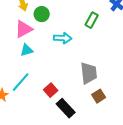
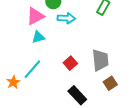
cyan arrow: (63, 38) -> (66, 18), moved
red square: (51, 90) -> (70, 63), moved

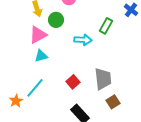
cyan arrow: (66, 18) -> (83, 40), moved

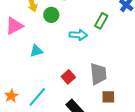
pink triangle: (38, 35) -> (14, 26), moved
cyan line: (35, 88) -> (37, 97), moved
brown square: (113, 102) -> (108, 97), turned 32

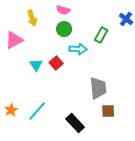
green circle: (51, 15) -> (64, 29), moved
cyan triangle: (36, 51) -> (36, 65), turned -48
red square: (68, 77) -> (56, 63), moved

